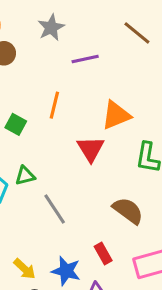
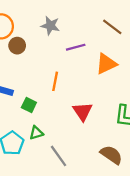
gray star: (51, 27) -> (50, 26), turned -30
orange triangle: (116, 115) -> (106, 64), moved
green square: (16, 124) -> (29, 105), moved

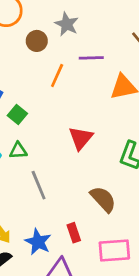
brown circle: (17, 46) -> (37, 41), moved
orange line: (55, 81) -> (57, 75), moved

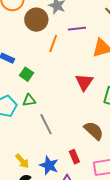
brown circle: (37, 41) -> (36, 20), size x1.5
red triangle: (81, 138) -> (84, 82), moved

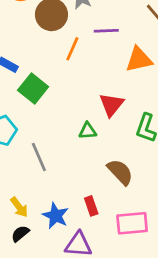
green square: (27, 74) -> (33, 88), size x1.5
green triangle: (29, 100) -> (88, 131), moved
gray line: (46, 124) -> (39, 157), moved

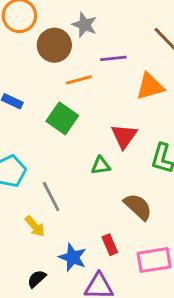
orange line: (72, 49) -> (79, 80), turned 55
green square: (33, 88) -> (62, 118), moved
yellow arrow: (19, 207) -> (35, 226), moved

